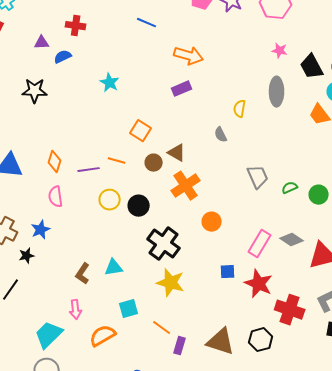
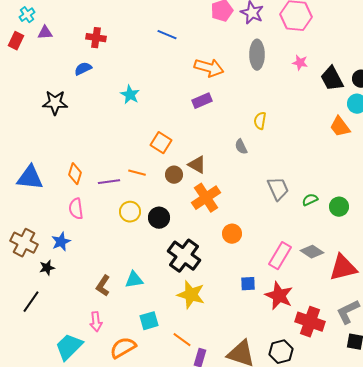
purple triangle: (42, 43) -> (45, 33), moved
gray ellipse: (277, 92) -> (257, 55), moved

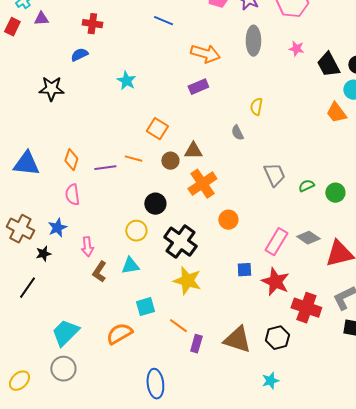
brown triangle: (197, 165) -> (193, 151), turned -30
yellow circle: (130, 212) -> (136, 231), moved
pink arrow: (96, 322) -> (87, 247), moved

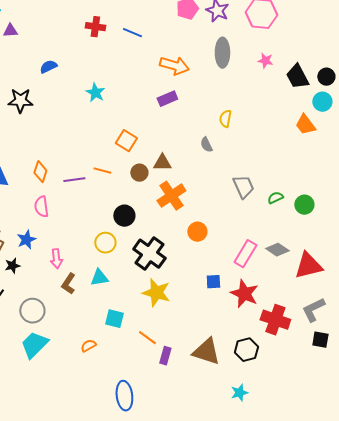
red cross: (92, 24) -> (95, 27), moved
cyan square: (145, 307) -> (114, 319), turned 30
orange semicircle: (119, 334) -> (88, 346), size x0.6
gray circle: (63, 369) -> (32, 311), moved

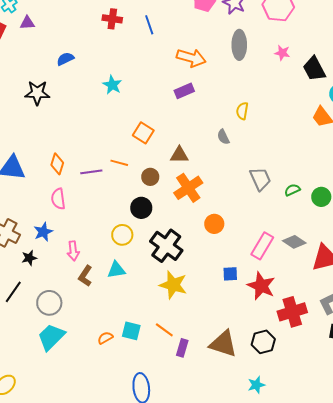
blue line: (132, 33) -> (149, 25), turned 48
brown circle: (139, 173) -> (150, 177), moved
cyan square: (114, 319) -> (131, 331), moved
red cross: (275, 320) -> (292, 312), turned -36

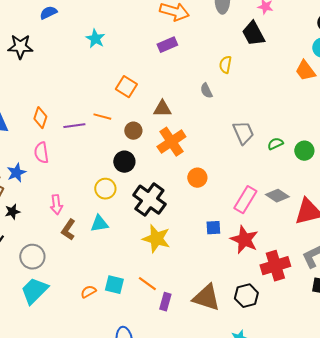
black trapezoid: (314, 69) -> (253, 34), moved
blue star: (43, 232) -> (16, 173), moved

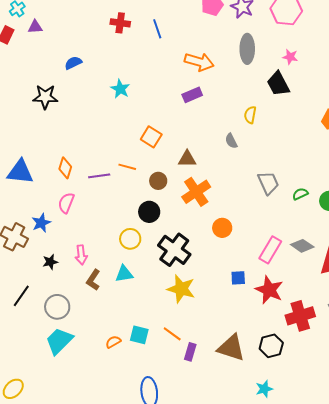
pink semicircle: (41, 153) -> (66, 203), turned 30
black star: (12, 212) -> (50, 262), moved

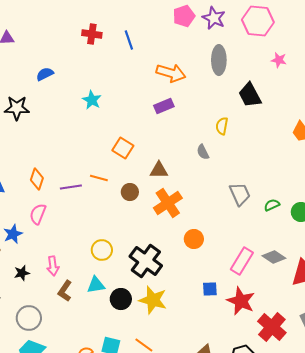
pink star: (290, 57) -> (279, 60), moved
black circle: (149, 212) -> (121, 299), moved
red cross: (300, 316) -> (272, 327), turned -32

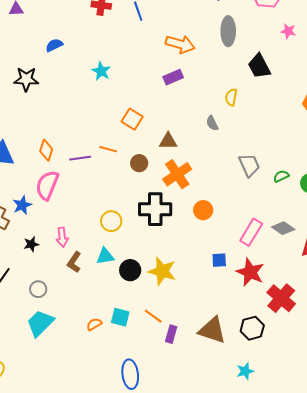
pink semicircle: (38, 214) -> (47, 185), size x1.4
black cross: (146, 261) -> (155, 209), moved, turned -36
gray circle: (29, 318) -> (38, 289), size x0.7

